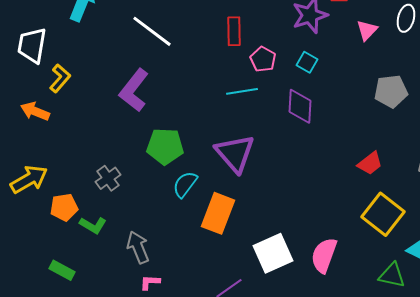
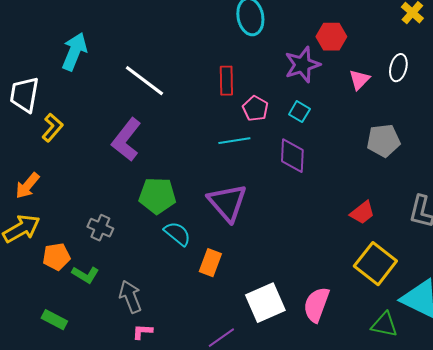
orange arrow: (35, 111) -> (27, 186), moved, turned -72
gray cross: (108, 178) -> (100, 228), turned -30
cyan semicircle: (185, 184) -> (177, 234), turned 92
orange rectangle: (218, 213) -> (210, 263), size x0.7

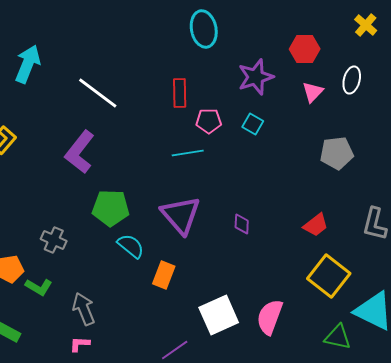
red hexagon: (331, 37) -> (305, 49), moved
pink pentagon: (255, 109) -> (209, 121), turned -30
purple diamond: (292, 156) -> (242, 224), moved, size x0.6
pink L-shape: (142, 332) -> (80, 344), moved

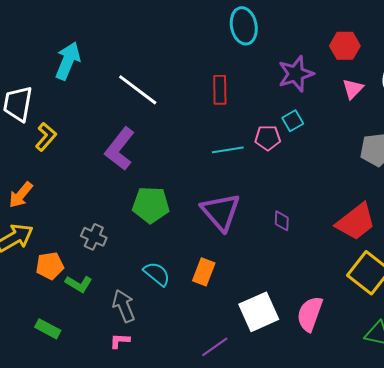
pink pentagon: (209, 121) -> (268, 138), moved
cyan square: (253, 124) -> (293, 121), turned 30
red trapezoid: (316, 225) -> (356, 222), size x1.6
cyan semicircle: (131, 246) -> (157, 274), moved

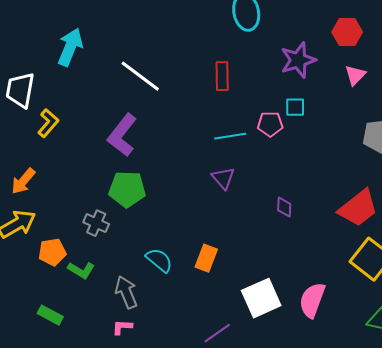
cyan square: (293, 121) -> (295, 107), turned 30
green pentagon: (151, 205) -> (127, 189), moved
purple triangle: (221, 212) -> (223, 178), moved, size x0.6

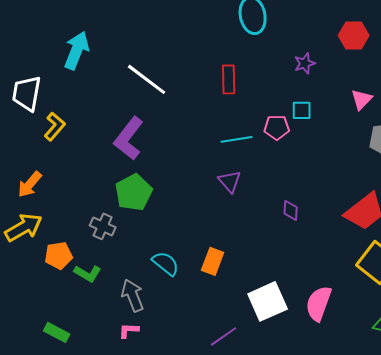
purple star: (298, 60) -> (305, 63), size x0.6
pink triangle: (355, 75) -> (362, 99), moved
green pentagon: (127, 189) -> (134, 192), turned -30
green rectangle: (50, 315) -> (57, 332), moved

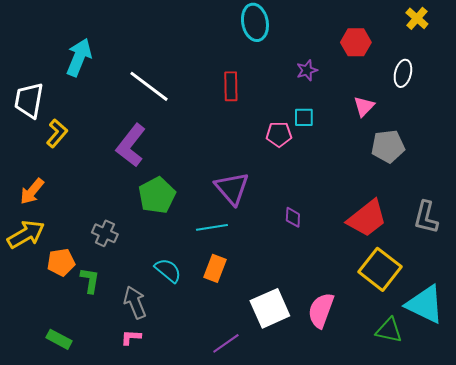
cyan line: (237, 139) -> (212, 227), moved
purple triangle: (230, 181) -> (232, 188), size x1.5
green pentagon: (134, 192) -> (157, 195), moved
green L-shape: (88, 273) -> (90, 280), turned -112

